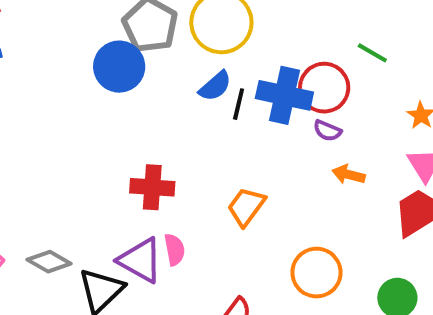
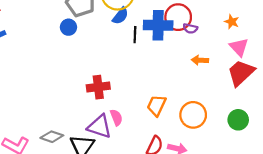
blue circle: (119, 67) -> (68, 27), size x0.6
blue semicircle: (215, 86) -> (120, 16), moved
purple semicircle: (327, 131) -> (190, 28), moved
orange trapezoid: (246, 207) -> (157, 105), moved

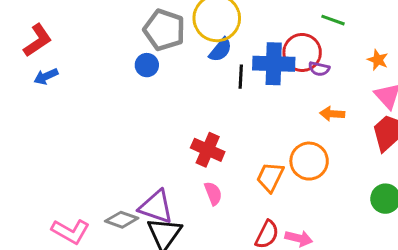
red cross: (98, 87) -> (208, 150), moved, turned 30
orange circle: (193, 115) -> (309, 161), moved
purple triangle: (100, 127) -> (156, 207), moved

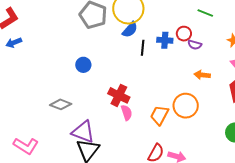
red circle: (302, 52) -> (184, 34), size x0.6
blue cross: (274, 64) -> (165, 40), size x0.6
blue circle: (147, 65) -> (83, 65), moved
pink semicircle: (213, 193) -> (127, 113), moved
gray diamond: (122, 220) -> (61, 104), moved

